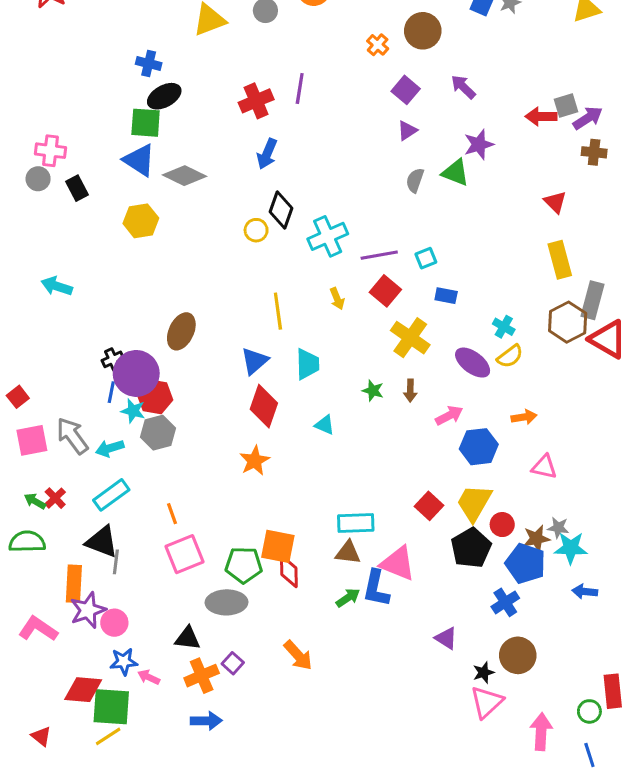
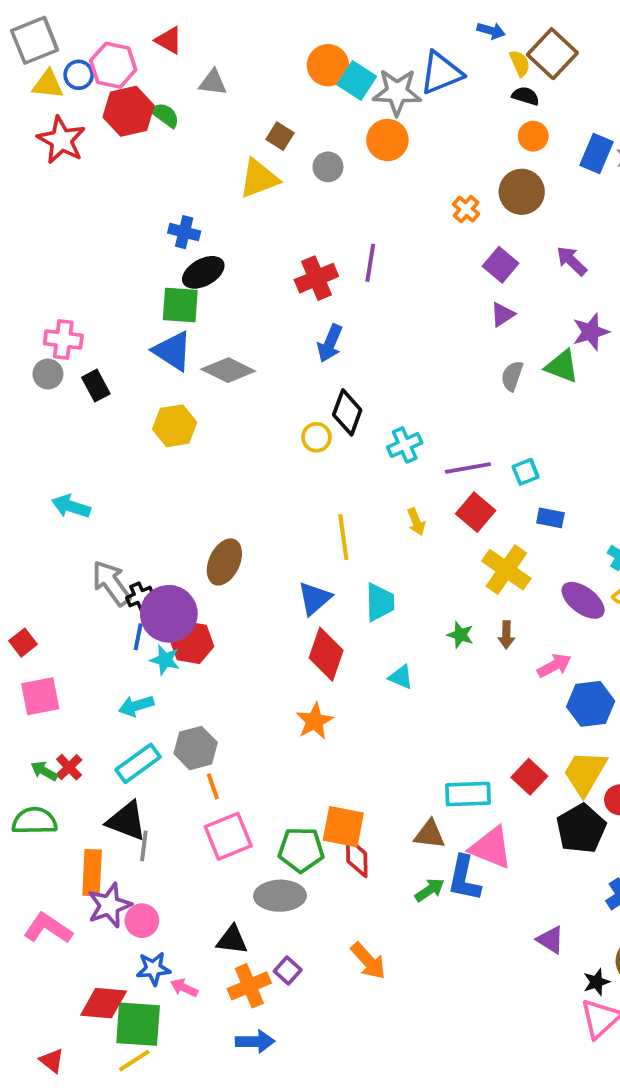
cyan cross: (328, 236) -> (405, 445), size x0.7
gray hexagon: (158, 433) -> (196, 748), moved
gray arrow: (72, 436) -> (111, 583), moved
cyan rectangle: (356, 523) -> (468, 794), moved

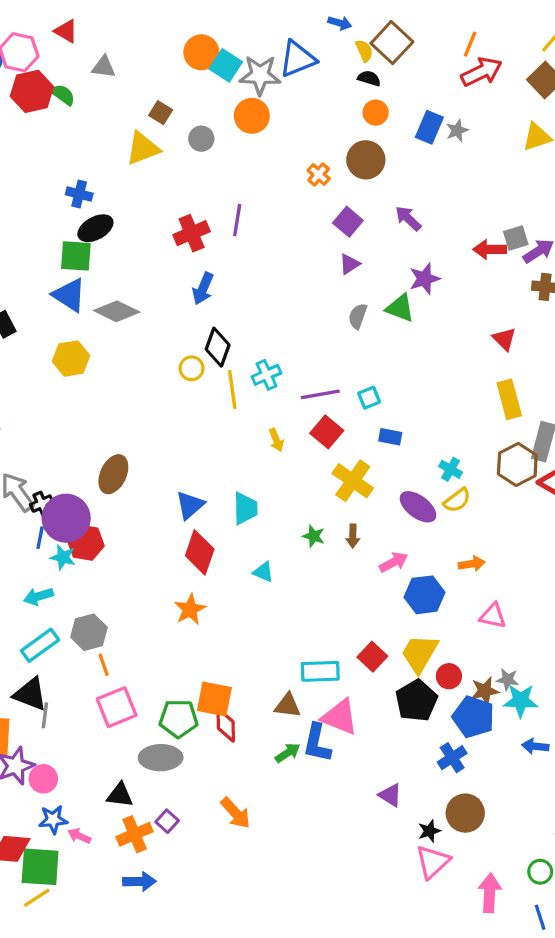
yellow line: (343, 537) -> (232, 390), moved

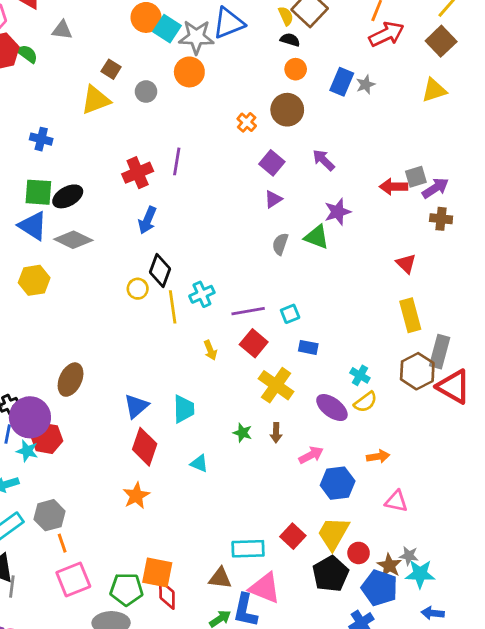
black ellipse: (95, 228) -> (68, 196), moved
brown star: (485, 691) -> (389, 566), turned -30

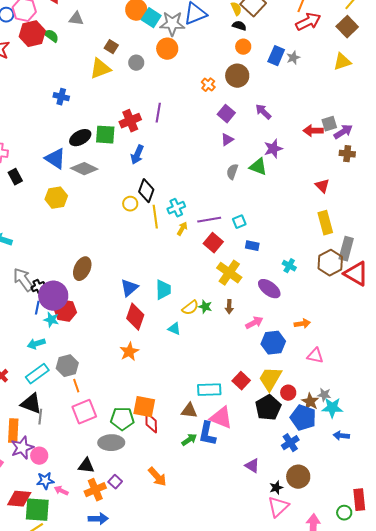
green square: (38, 192) -> (105, 135), moved
yellow arrow: (210, 350) -> (182, 229), moved, turned -128
yellow semicircle: (366, 402) -> (190, 308), moved

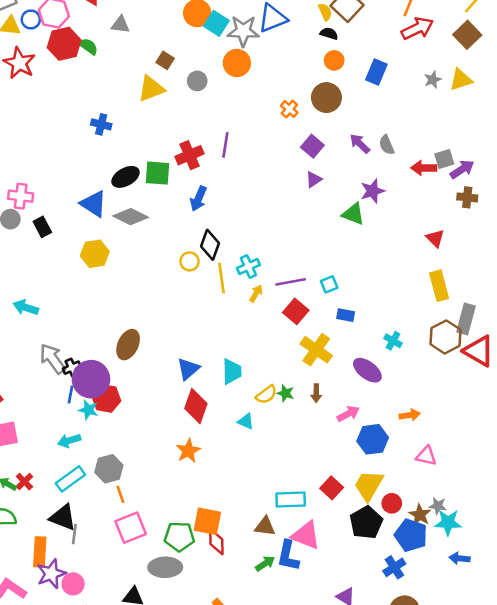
gray star: (293, 58) -> (433, 80), moved
gray semicircle: (232, 172) -> (387, 145), moved, turned -42

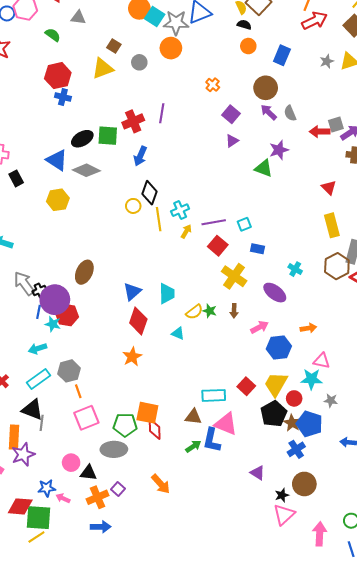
red hexagon: (64, 44) -> (58, 76), moved
brown circle: (326, 98) -> (266, 88), moved
brown star: (420, 515) -> (292, 423), moved
cyan star: (448, 522) -> (311, 379), moved
pink circle: (73, 584) -> (71, 463), moved

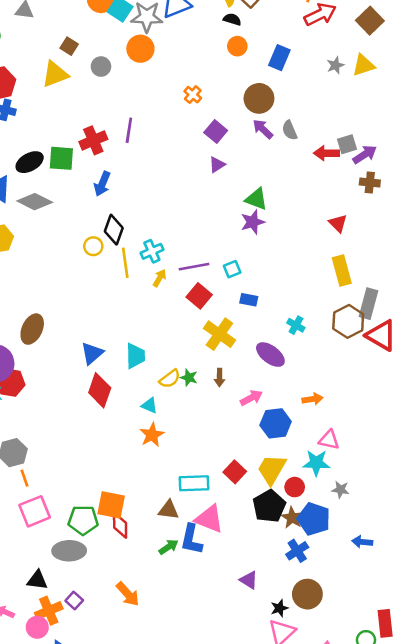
purple star: (279, 150) -> (253, 222), moved
orange star: (132, 357) -> (152, 435), moved
pink circle: (71, 463) -> (37, 627), moved

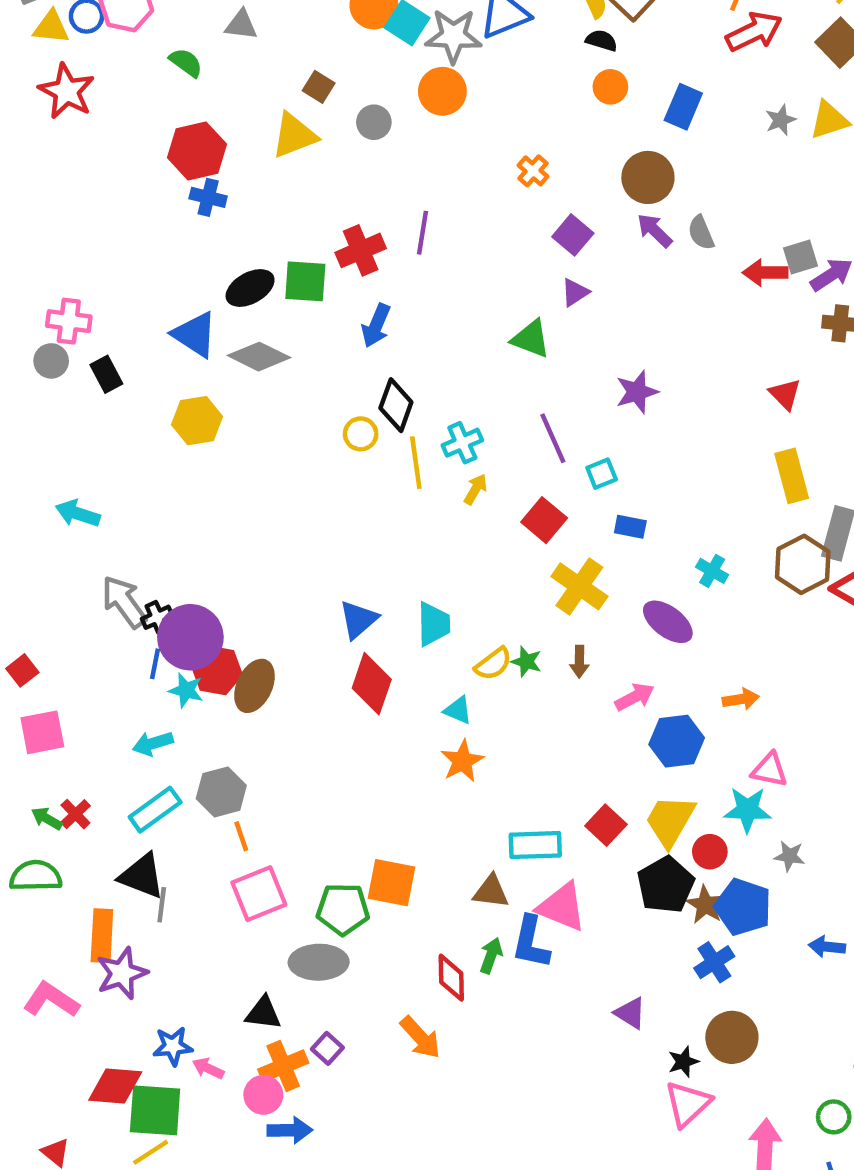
green triangle: (256, 199) -> (531, 339), moved
purple line: (194, 267) -> (553, 438), moved, turned 76
brown ellipse: (32, 329) -> (254, 686), moved
red diamond: (120, 525) -> (451, 978), moved
green arrow: (168, 547) -> (491, 956), turned -36

